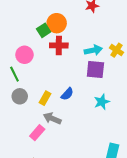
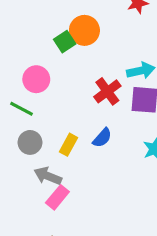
red cross: (59, 45) -> (107, 91), moved, turned -36
green line: (14, 74) -> (22, 109), turned -35
gray arrow: (52, 118) -> (48, 176), moved

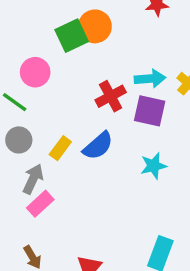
green square: (65, 42) -> (72, 36), size x1.4
blue semicircle: (102, 138) -> (98, 146), size x1.4
gray arrow: (48, 176) -> (33, 179), turned 84

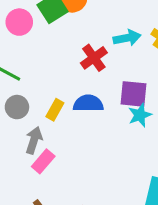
pink circle: (35, 72) -> (19, 22), moved
purple square: (150, 111) -> (134, 94), moved
blue semicircle: (98, 146) -> (88, 103), turned -132

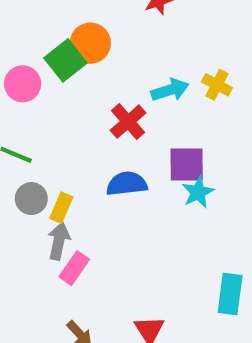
yellow rectangle: (55, 110) -> (61, 208), moved

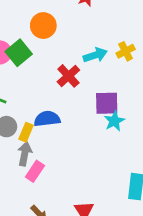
green square: (65, 60) -> (19, 53), moved
yellow cross: (217, 85) -> (126, 51), turned 36
blue semicircle: (127, 184) -> (47, 119), moved

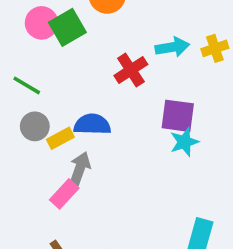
yellow rectangle: (26, 132) -> (60, 138), turned 30
gray arrow: (25, 154) -> (80, 168), moved

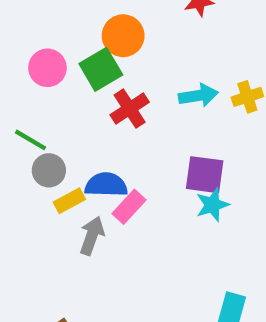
green square: (67, 27) -> (101, 69), moved
red cross: (131, 70) -> (130, 109), moved
gray circle: (35, 126) -> (49, 170), moved
pink rectangle: (64, 194) -> (129, 207), moved

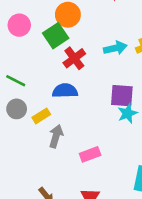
pink circle: (47, 68) -> (19, 25), moved
gray circle: (49, 170) -> (17, 109), moved
blue semicircle: (106, 185) -> (65, 91), moved
pink rectangle: (129, 207) -> (90, 154), moved, turned 30

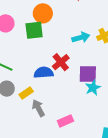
green square: (56, 36) -> (34, 30), turned 30
red cross: (74, 58) -> (61, 62), moved
gray arrow: (56, 136) -> (38, 108), turned -42

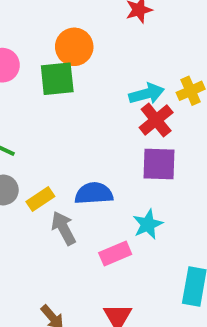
red cross: (61, 62) -> (156, 120), moved
blue semicircle: (44, 73) -> (94, 193), moved
cyan star: (93, 88) -> (148, 224), moved

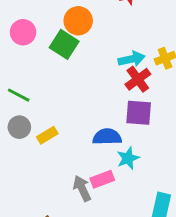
green square: (57, 79) -> (64, 44), turned 36
blue semicircle: (94, 193) -> (107, 137), moved
gray arrow: (64, 228) -> (82, 188), moved

